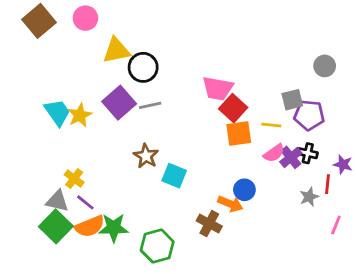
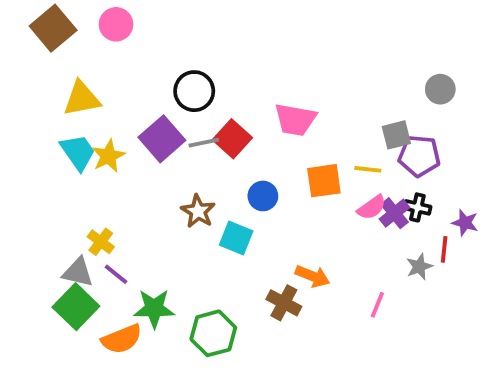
yellow triangle: (116, 50) -> (82, 99), moved
red square: (233, 108) -> (232, 139), moved
blue circle: (244, 190) -> (263, 196), moved
pink line: (336, 225) -> (377, 305), moved
orange semicircle: (90, 226) -> (122, 339), moved

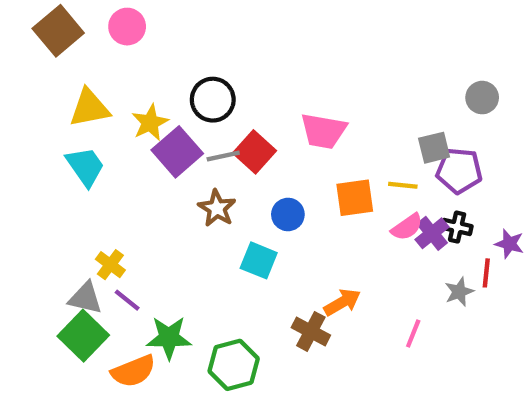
yellow star: (108, 156) -> (150, 123), moved
brown star: (198, 211) -> (217, 208), moved
orange arrow: (312, 276) -> (342, 302), turned -52

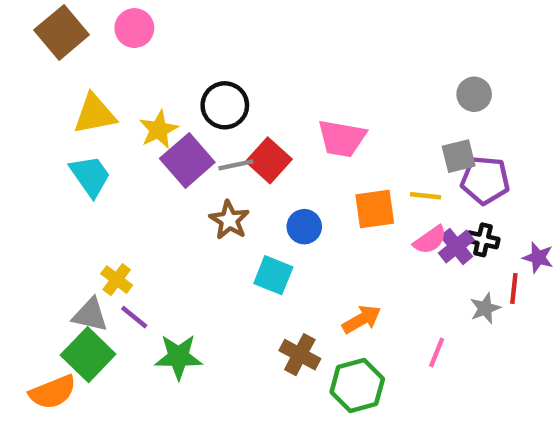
gray circle: (482, 98) -> (474, 94), moved
brown cross: (311, 331) -> (300, 355), moved
green hexagon: (234, 365) -> (357, 385), moved
orange semicircle: (133, 371) -> (53, 392), moved

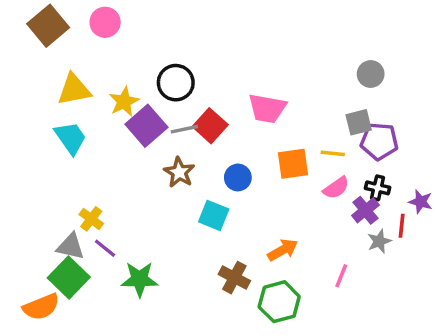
purple cross: (456, 246) -> (365, 210), moved

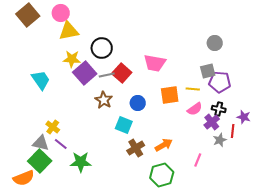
yellow triangle: (74, 90) -> (69, 31), moved
yellow star: (124, 102) -> (72, 59), turned 30
brown cross: (234, 278) -> (136, 148), moved, turned 30

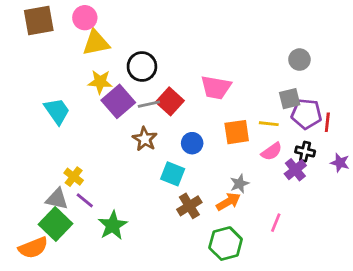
brown square: (28, 15) -> (39, 20), turned 30
red line: (233, 131) -> (327, 122), moved
gray star: (220, 140) -> (240, 184), moved
green star: (81, 162) -> (113, 225), turned -30

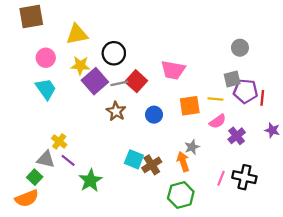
pink circle: (85, 18) -> (46, 58), moved
black cross: (305, 152) -> (244, 177), moved, size x1.5
cyan square: (173, 174) -> (134, 159), moved
orange arrow: (228, 202) -> (183, 162), turned -78
green square: (56, 224) -> (35, 177), moved, size x0.6

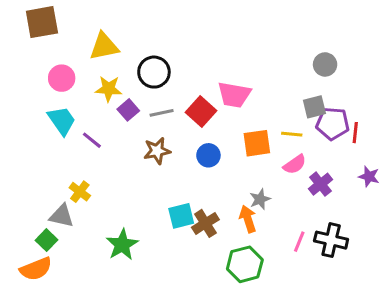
purple square: (95, 81) -> (128, 110), size x0.6
red square: (136, 81) -> (201, 111), moved
brown star: (116, 111) -> (157, 151), turned 30
cyan square: (134, 159) -> (181, 216), turned -36
purple line: (68, 160) -> (92, 140), moved

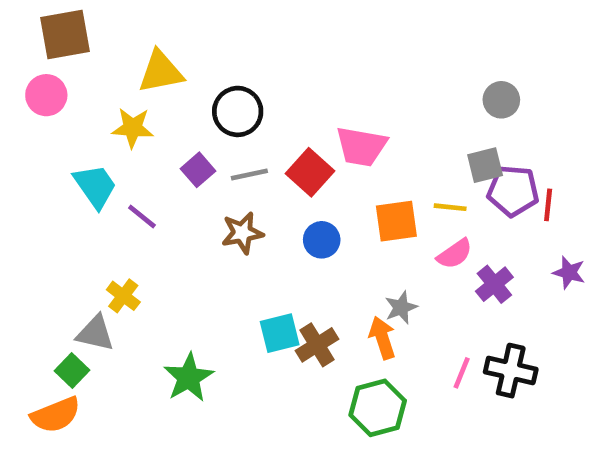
pink circle: (62, 78) -> (46, 95), moved
yellow star: (109, 89) -> (133, 128), moved

